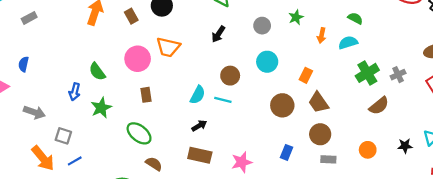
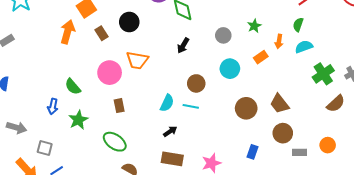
green semicircle: (355, 18) -> (298, 25), moved, turned -96
orange rectangle: (306, 75) -> (261, 57), moved, turned 32
gray rectangle: (328, 159) -> (300, 152), moved

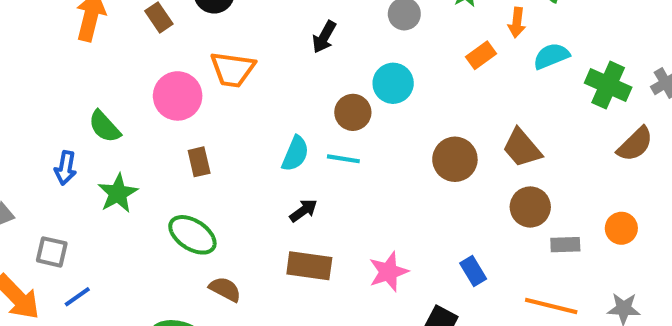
cyan semicircle: (304, 47) -> (551, 56), moved
cyan circle: (230, 69) -> (393, 83), moved
green cross: (323, 74) -> (608, 85), turned -30
blue rectangle: (252, 152) -> (473, 271), moved, turned -48

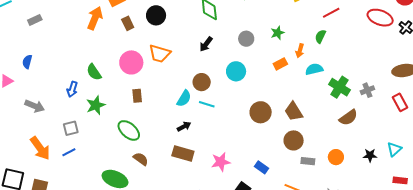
brown circle: (353, 112) -> (202, 82), moved
gray square: (52, 252) -> (71, 128), moved, turned -35
blue rectangle: (473, 271) -> (262, 167), turned -32

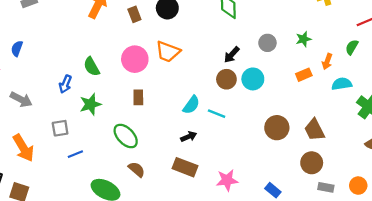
black arrow: (206, 44) -> (232, 55), moved
brown circle: (202, 82) -> (226, 79), moved
blue line: (69, 152) -> (75, 154), moved

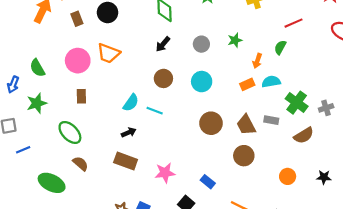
black arrow: (232, 55) -> (163, 44), moved
orange rectangle: (304, 75) -> (247, 84), moved
cyan circle: (253, 79) -> (202, 82), moved
gray rectangle: (326, 187) -> (271, 120), moved

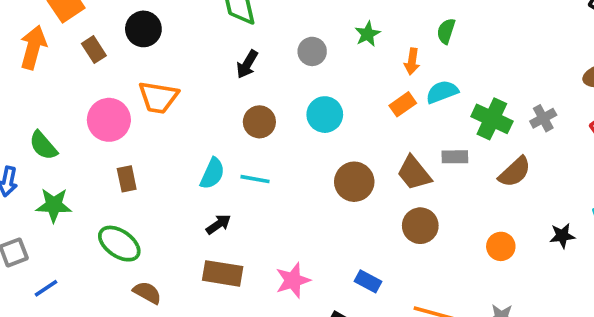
green star: (37, 103) -> (54, 205), turned 30

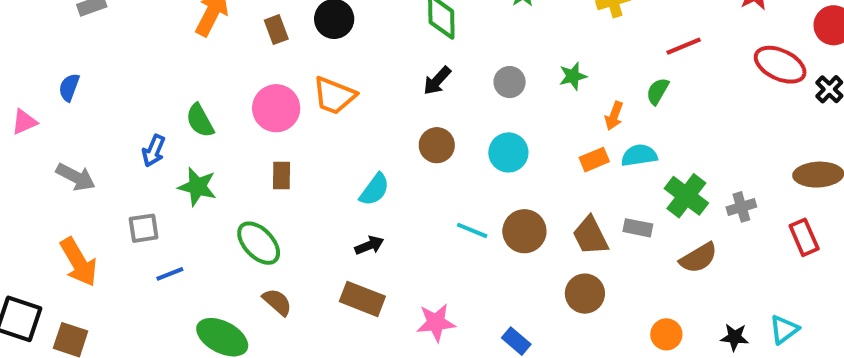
cyan line: (255, 179) -> (472, 230), moved

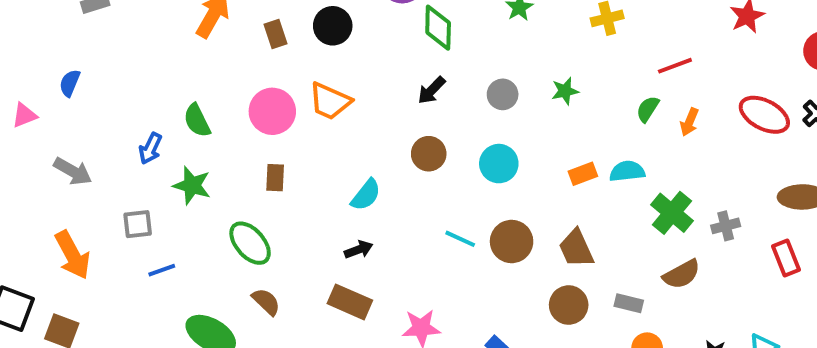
red ellipse: (780, 65) -> (764, 115), moved
orange arrow: (614, 116) -> (689, 122), moved
gray rectangle: (638, 228) -> (629, 303), moved

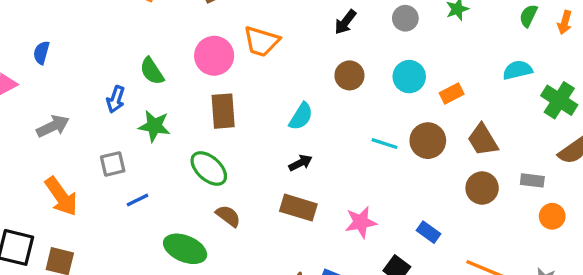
gray arrow: (73, 171) -> (53, 126), turned -48
orange rectangle: (583, 174) -> (452, 94), moved
brown rectangle: (275, 178) -> (223, 111), size x1.5

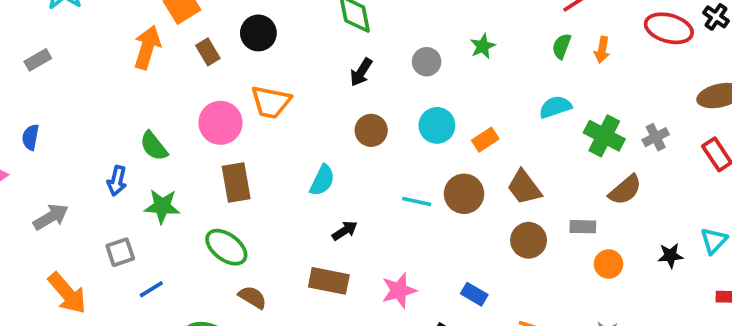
black arrow: (300, 163) -> (345, 231), moved

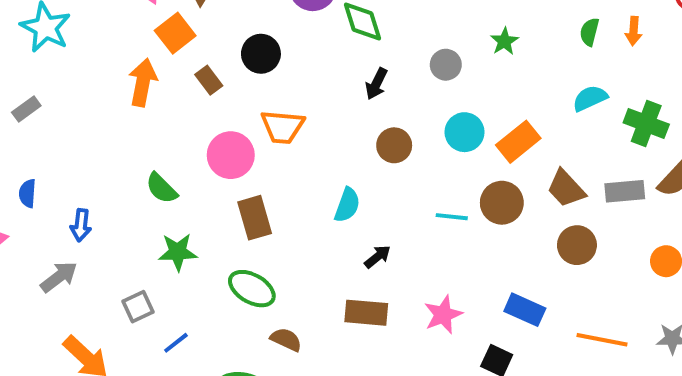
orange rectangle: (485, 140) -> (518, 142), size x1.5
blue arrow: (117, 181) -> (81, 225), moved
gray rectangle: (583, 227) -> (625, 191), moved, size x1.4
blue rectangle: (474, 294) -> (525, 310), size x1.4

